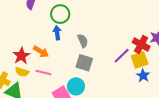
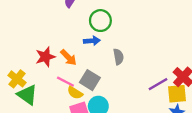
blue arrow: (57, 33) -> (92, 41), turned 80
gray square: (84, 63) -> (90, 80), moved
yellow semicircle: (22, 72) -> (75, 93), moved

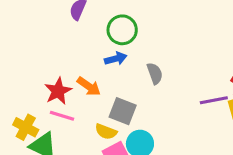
pink line: (65, 82) -> (62, 116), moved
purple line: (158, 84) -> (214, 100), turned 30

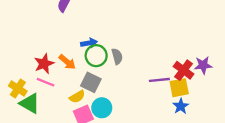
green circle: (122, 30) -> (96, 56), moved
yellow semicircle: (106, 132) -> (77, 97), turned -56

